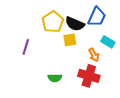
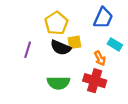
black semicircle: (75, 24) -> (61, 48), moved
green semicircle: (55, 78) -> (58, 83), size x1.5

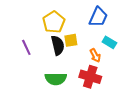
black semicircle: (61, 48) -> (58, 45), turned -126
purple line: (28, 50) -> (26, 47), turned -42

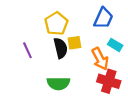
orange arrow: (95, 55) -> (100, 59), size x1.5
red cross: (90, 77) -> (109, 81), moved

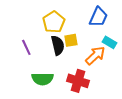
orange arrow: (100, 59) -> (95, 55), turned -105
red cross: (109, 81) -> (78, 81), moved
green semicircle: (58, 83) -> (43, 79), moved

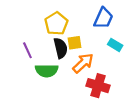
orange arrow: (95, 55) -> (83, 63), moved
green semicircle: (43, 79) -> (47, 71), moved
red cross: (78, 81) -> (98, 86), moved

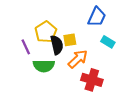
yellow pentagon: (56, 24) -> (46, 32), moved

